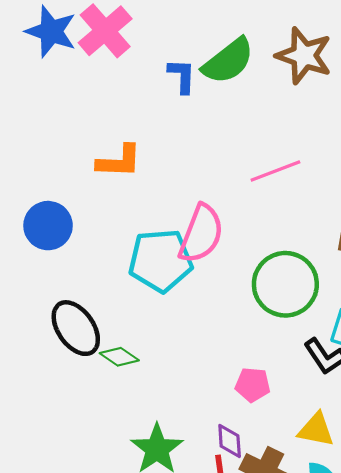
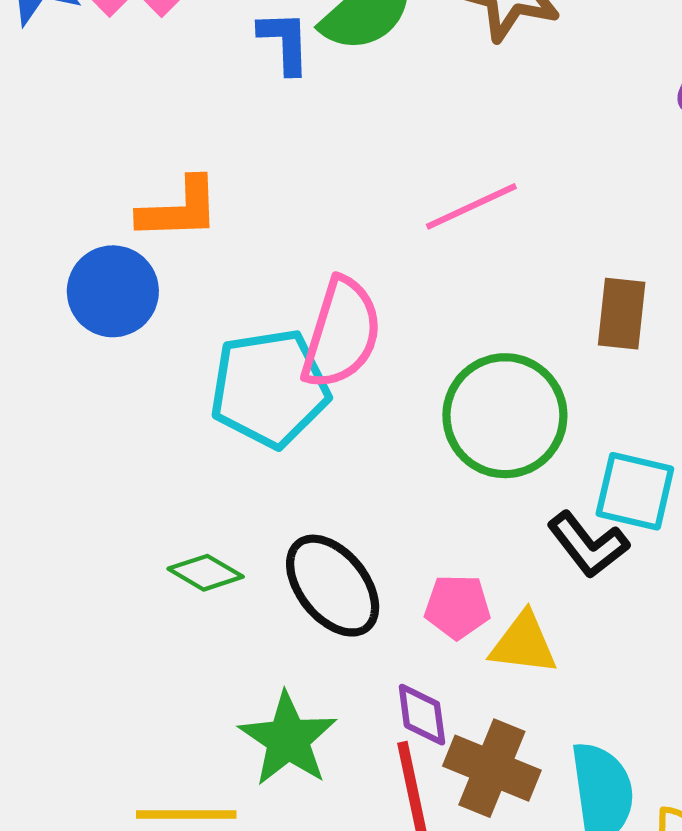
blue circle: (48, 226) -> (113, 291), moved
black ellipse: (76, 328) -> (333, 586), moved
yellow triangle: (316, 430) -> (523, 644), moved

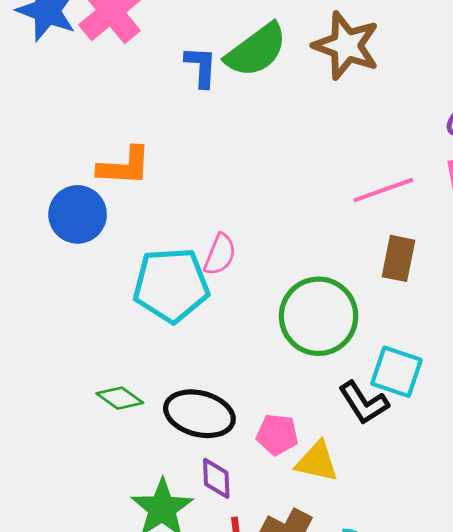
pink line: (471, 206) -> (383, 190), moved
pink semicircle: (342, 333) -> (220, 254), size x0.6
black ellipse: (333, 586) -> (199, 414), turned -42
purple diamond: (422, 715) -> (216, 478), moved

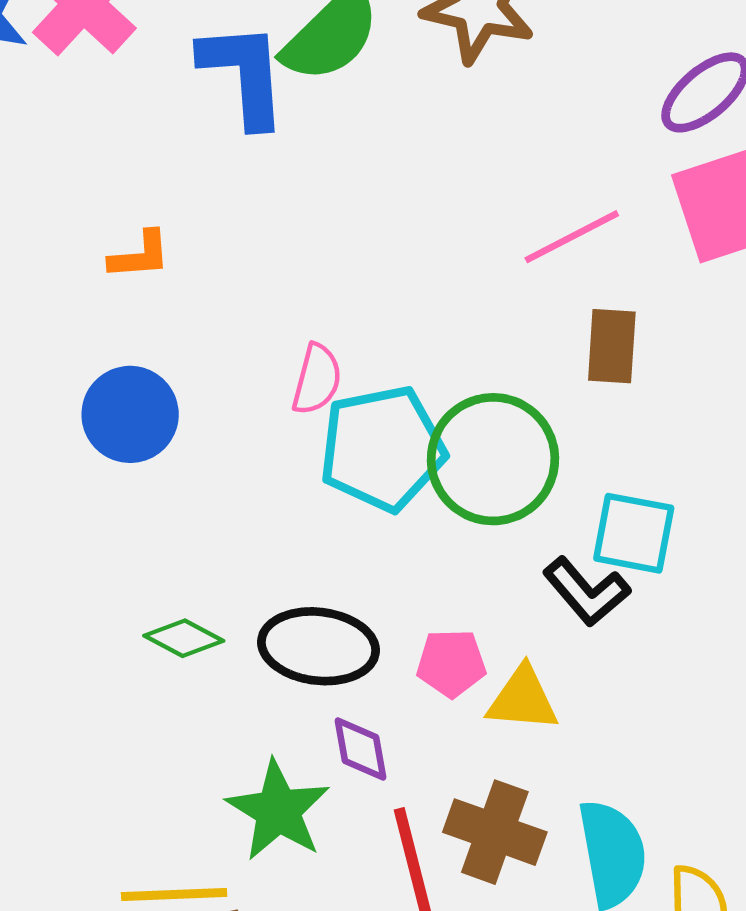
blue L-shape: (201, 67) -> (244, 74), size x1.6
orange L-shape: (124, 166) -> (140, 255), size x0.7
blue circle: (78, 214) -> (130, 414), moved
cyan pentagon: (171, 285) -> (382, 448), moved

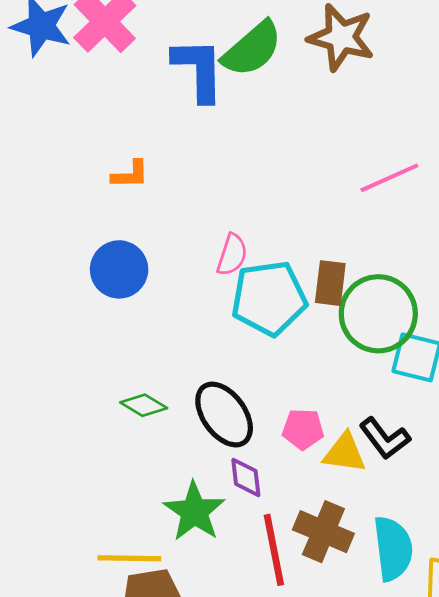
brown rectangle: (612, 346) -> (330, 283), moved
green circle: (493, 459) -> (378, 314), moved
black L-shape: (586, 592) -> (385, 438), moved
black ellipse: (318, 646) -> (224, 415), turned 44

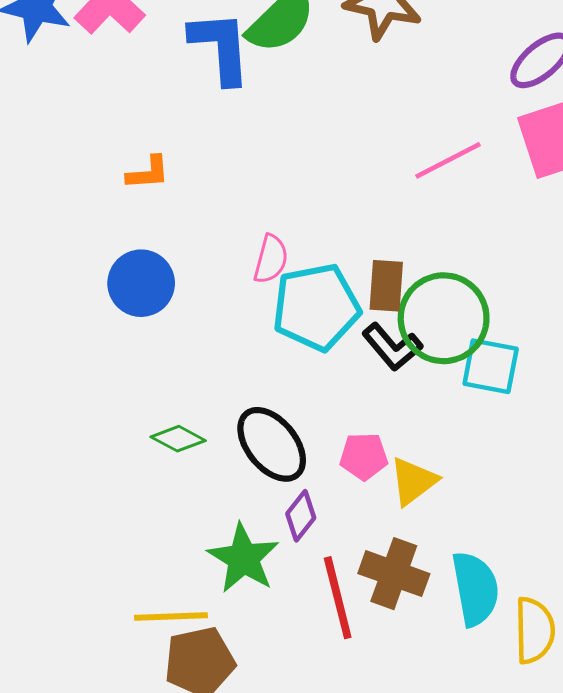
black L-shape: (385, 438) -> (392, 347), moved
yellow triangle: (345, 453) -> (413, 481), turned -42
purple diamond: (246, 477) -> (301, 516), turned 48

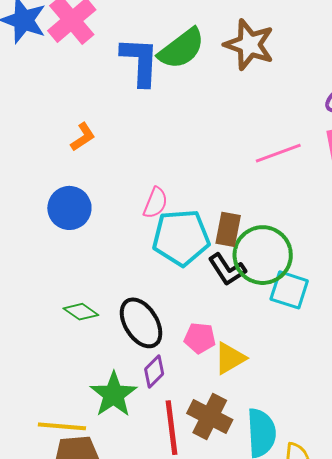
orange L-shape: (148, 173) -> (83, 137), turned -36

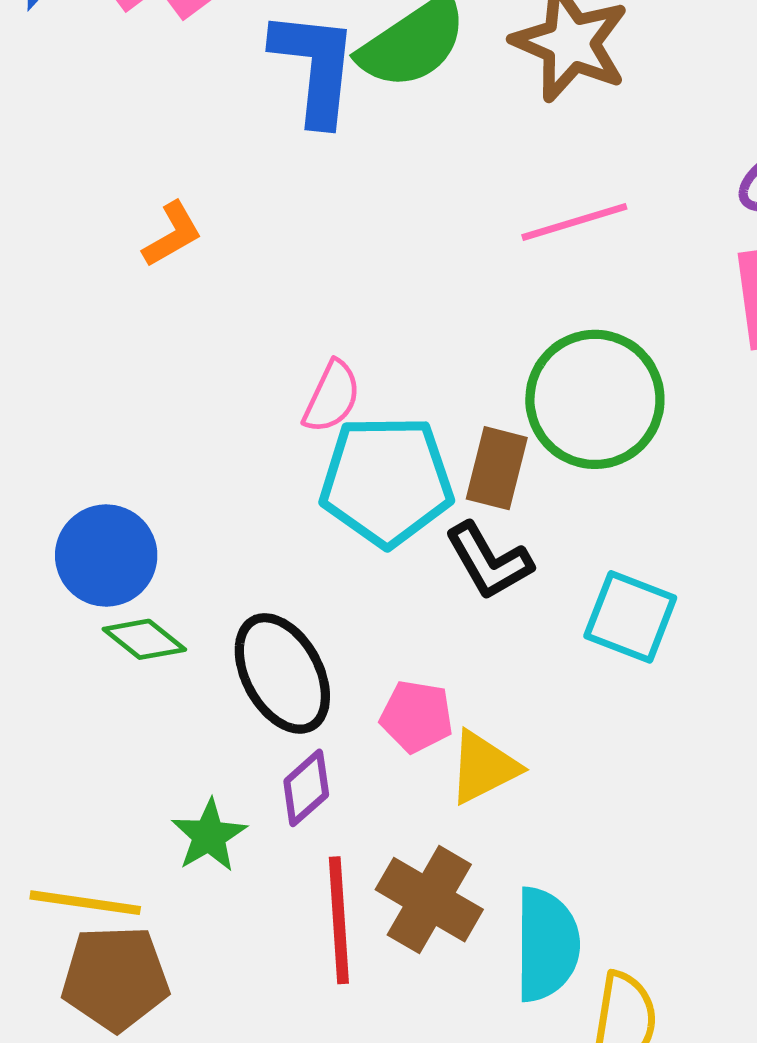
pink line: (278, 153) -> (574, 222), moved
blue circle: (69, 208) -> (106, 556), moved
green circle: (263, 255) -> (595, 399), moved
green star: (114, 394) -> (209, 836), size x0.7

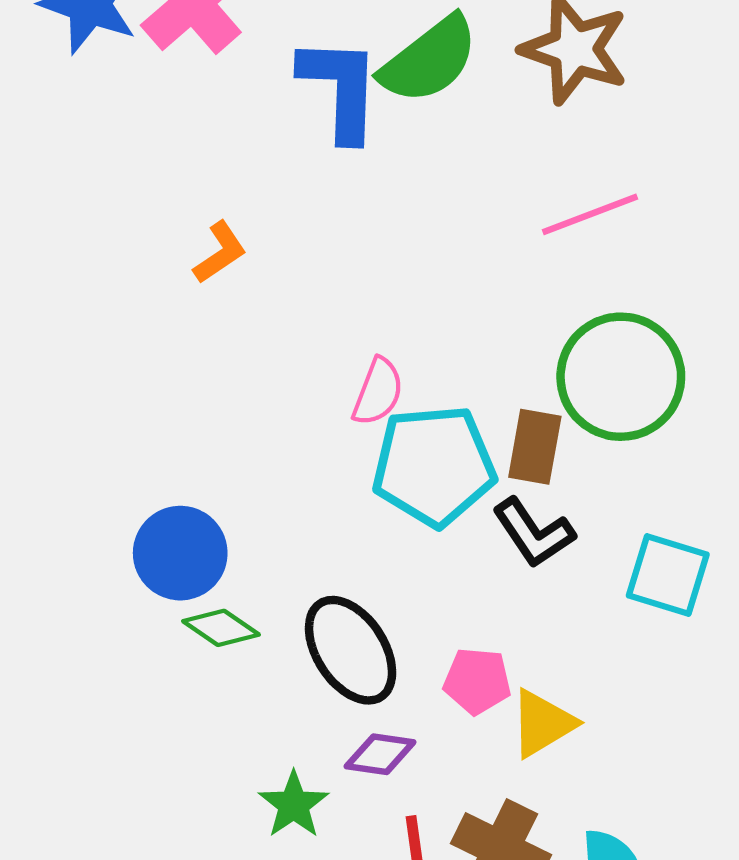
purple diamond: (306, 788) -> (380, 754), turned 54

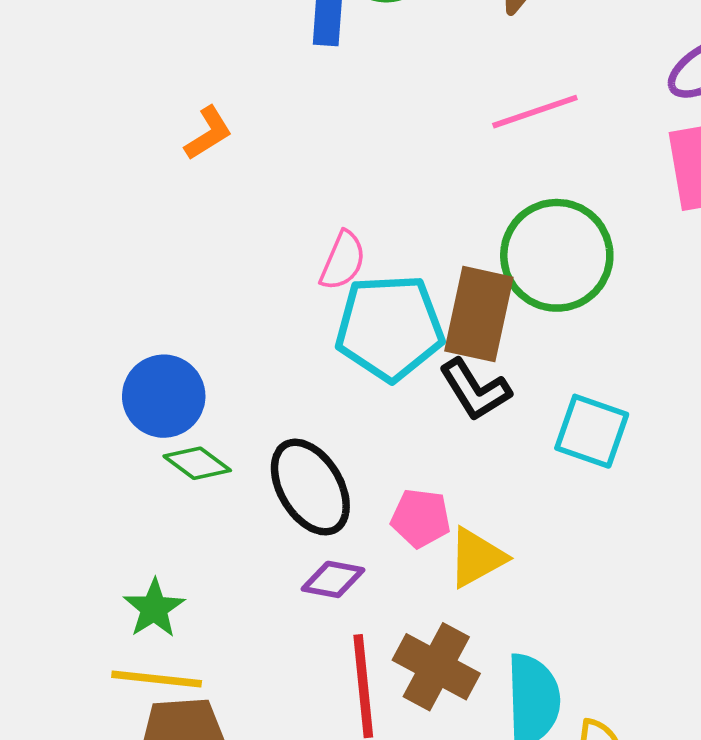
brown rectangle: (535, 447) -> (479, 314), size x1.4
green star: (294, 805) -> (154, 608), moved

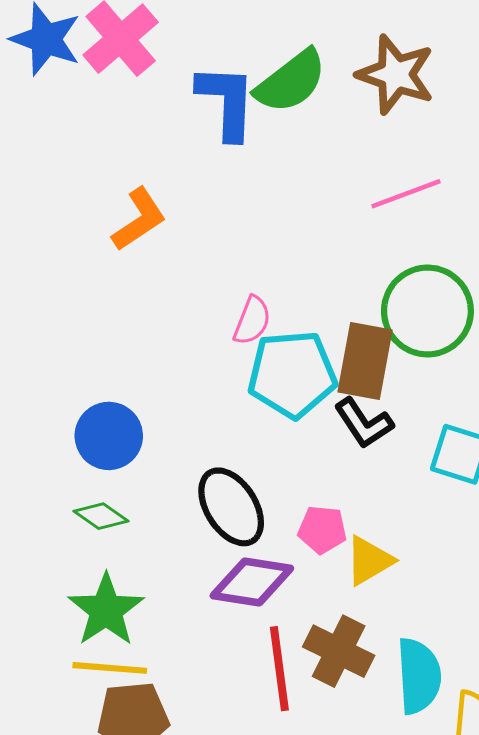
orange L-shape: (208, 133) -> (139, 219), size x1.4
green diamond: (197, 463) -> (101, 516), moved
purple diamond: (333, 579) -> (252, 582), size x1.6
green star: (154, 608) -> (106, 610), size x1.5

